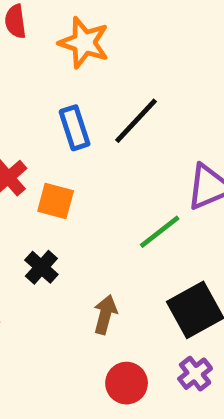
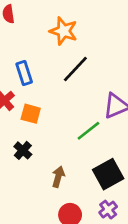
orange star: (84, 43) -> (63, 31), moved
blue rectangle: (75, 128) -> (24, 73), moved

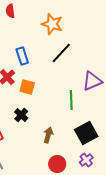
green line: (88, 131) -> (71, 100), turned -54

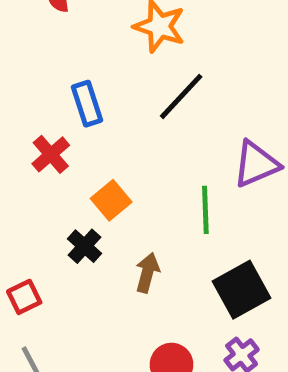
orange square: (27, 87) -> (111, 200), moved, turned 35
brown arrow: (48, 135) -> (147, 273), moved

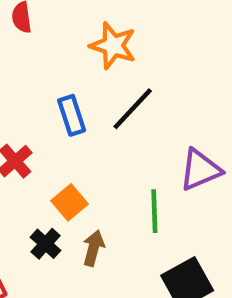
blue rectangle: (87, 104) -> (72, 115), moved
brown arrow: (147, 273) -> (93, 248), moved

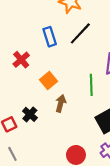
black cross: (46, 244) -> (30, 114), moved

